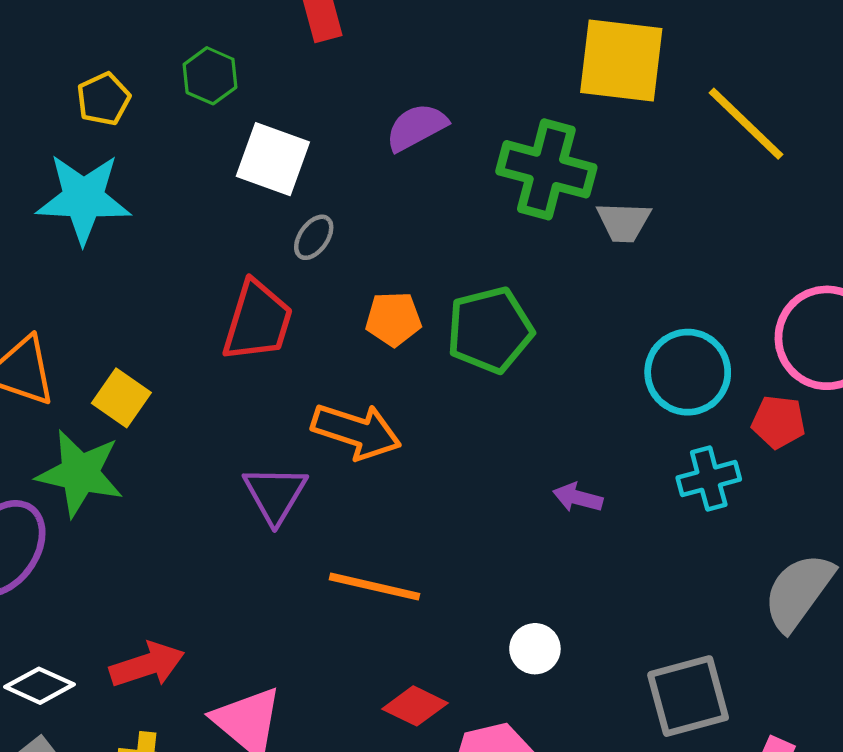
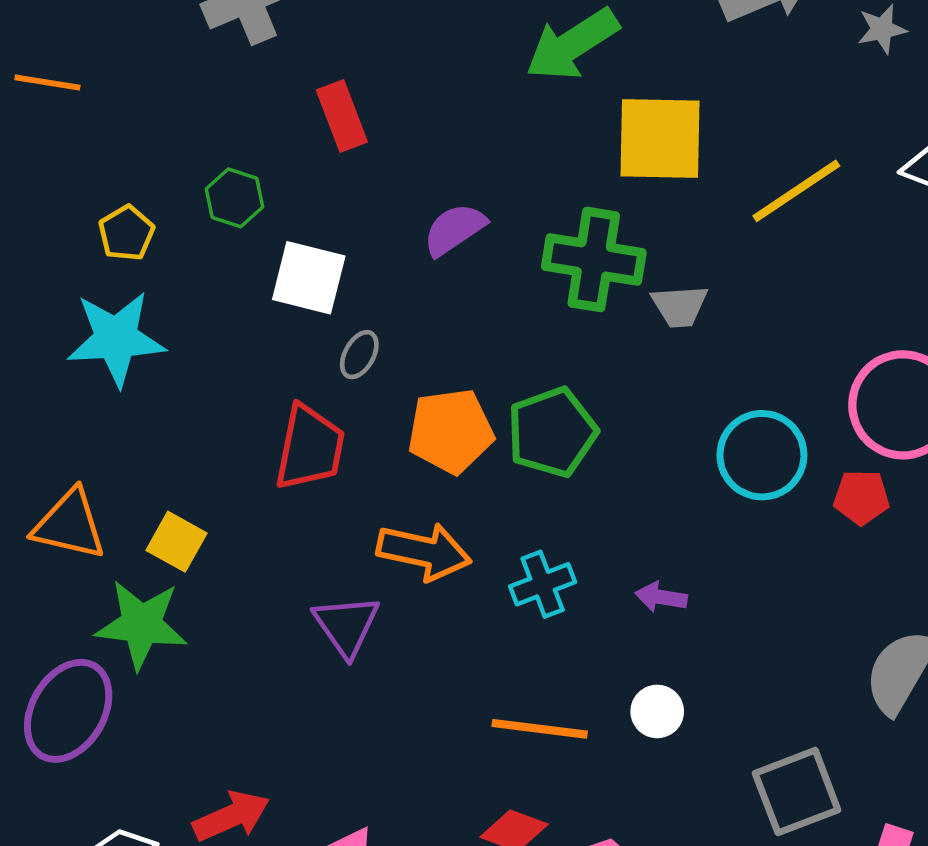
yellow line: (746, 124) -> (796, 191), turned -72
orange pentagon: (393, 319) -> (451, 431), size x1.5
cyan cross: (709, 479) -> (543, 584), moved
orange line: (374, 587) -> (540, 729), moved
white circle: (535, 649) -> (657, 711), moved

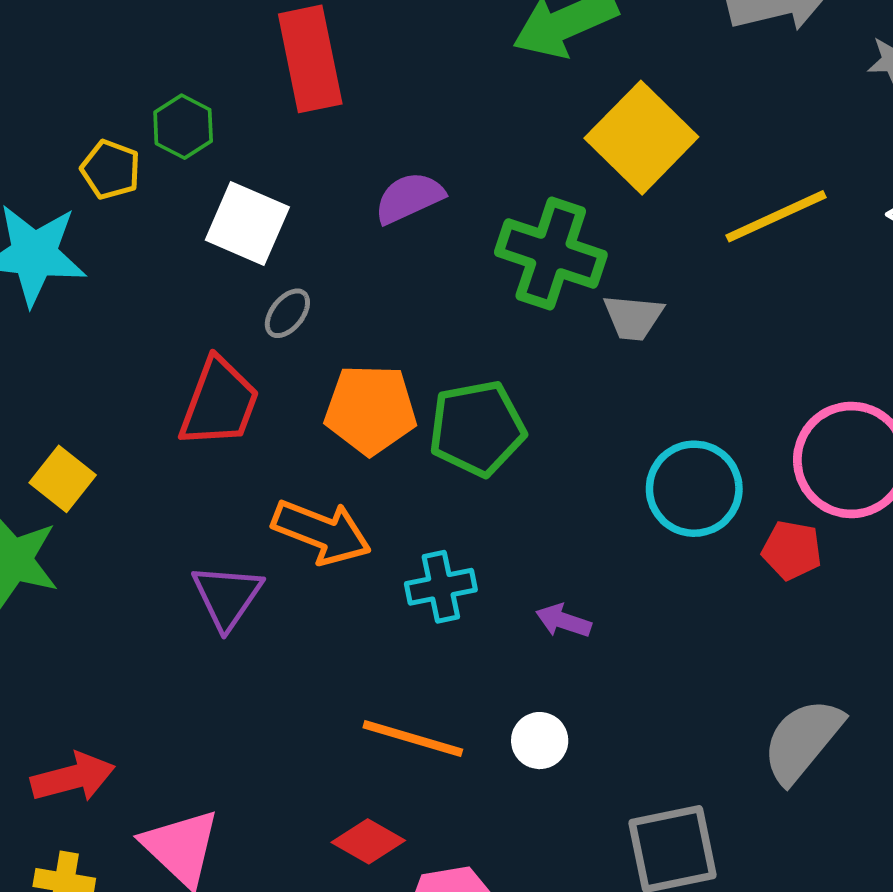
red rectangle: (342, 116) -> (310, 59), size x1.4
yellow square: (660, 139) -> (641, 138), turned 34
yellow pentagon: (126, 233) -> (111, 170), moved, turned -30

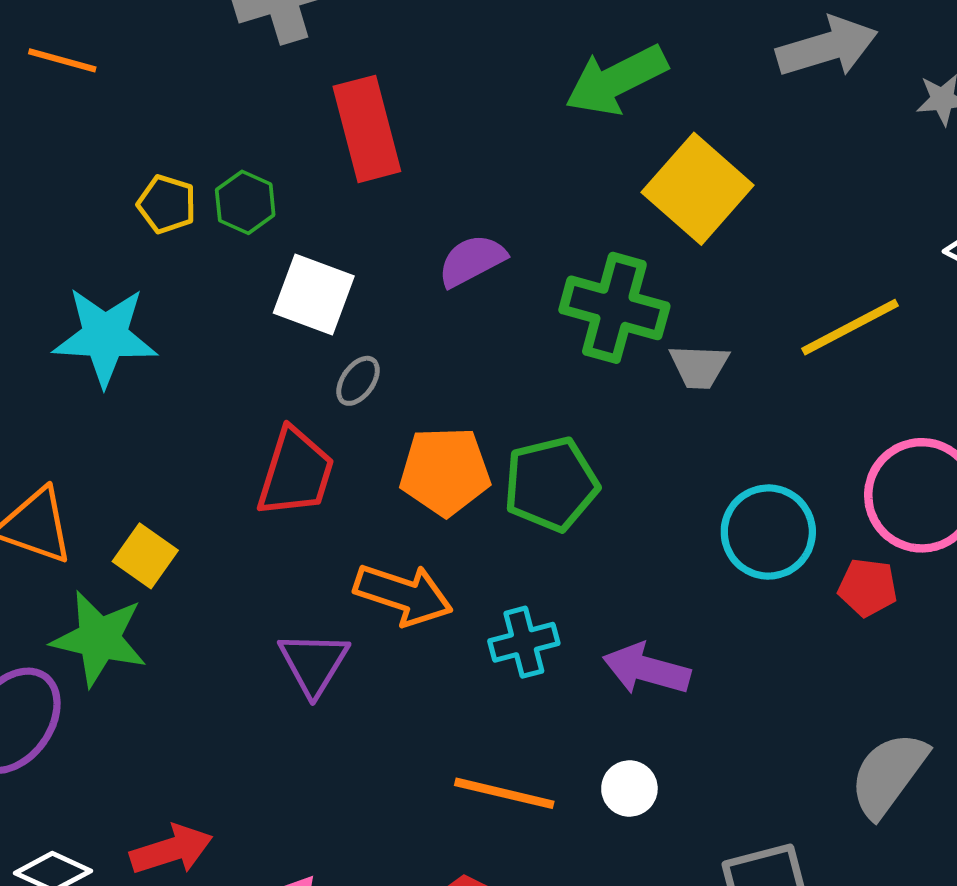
yellow pentagon: (111, 170) -> (167, 204), moved
yellow line: (776, 216) -> (850, 327), moved
purple arrow: (563, 621) -> (646, 669), size x1.6

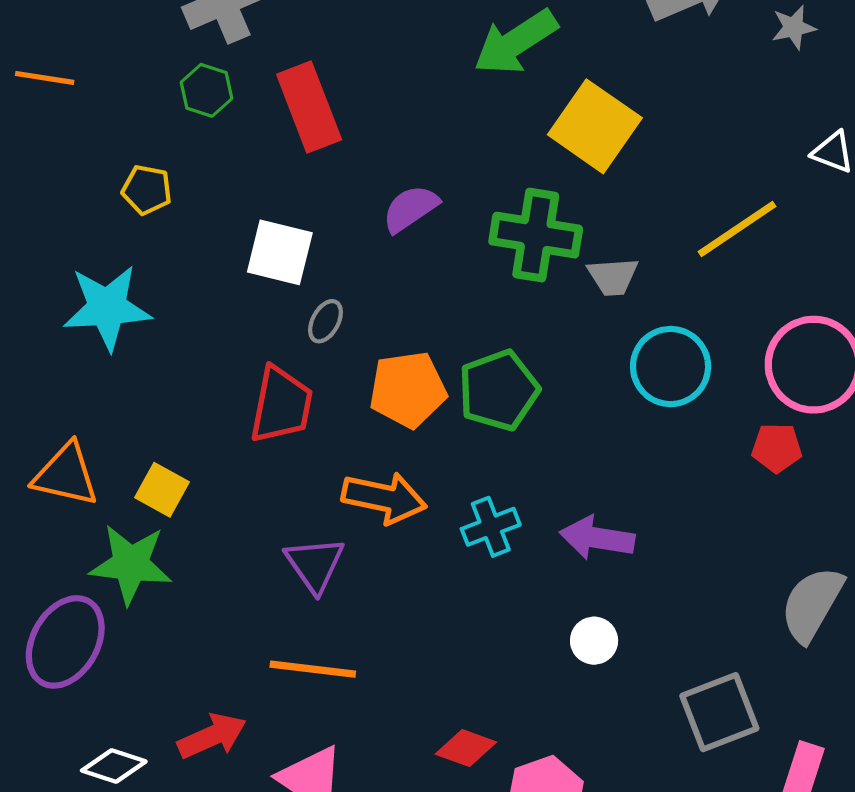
green hexagon: (245, 202) -> (207, 90), moved
cyan circle: (768, 532) -> (671, 367), moved
orange line: (504, 793) -> (313, 669), moved

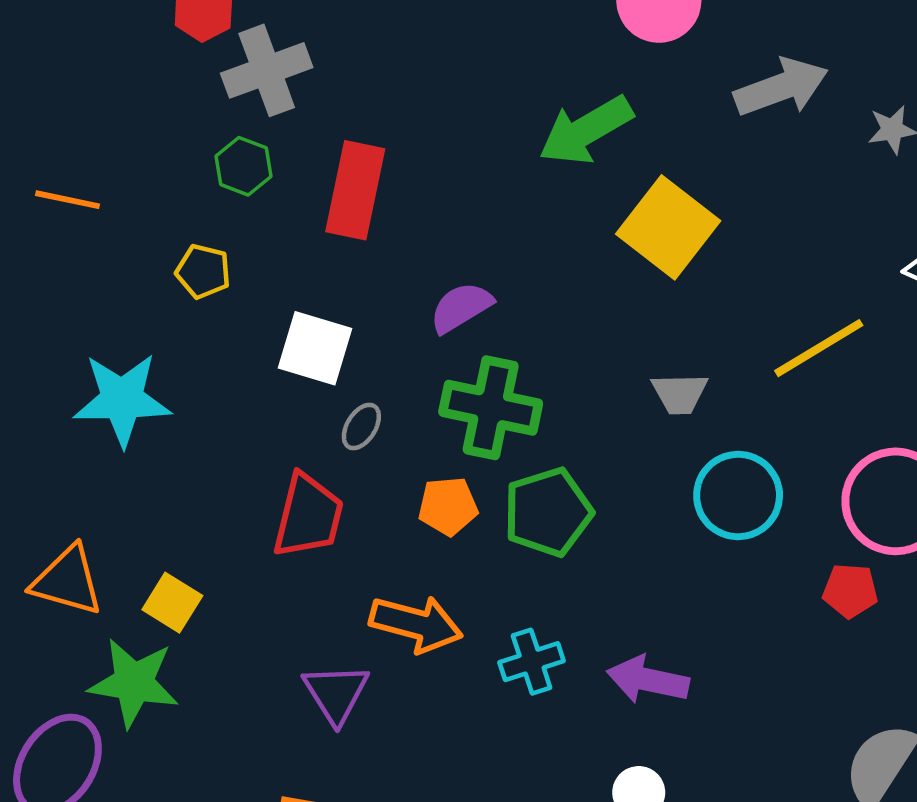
orange line: (45, 78) -> (67, 200), moved
red rectangle: (309, 107) -> (355, 190), turned 30
yellow pentagon: (147, 190) -> (203, 271), moved
green cross: (536, 235) -> (491, 408), moved
orange pentagon: (408, 390) -> (448, 506), size x0.7

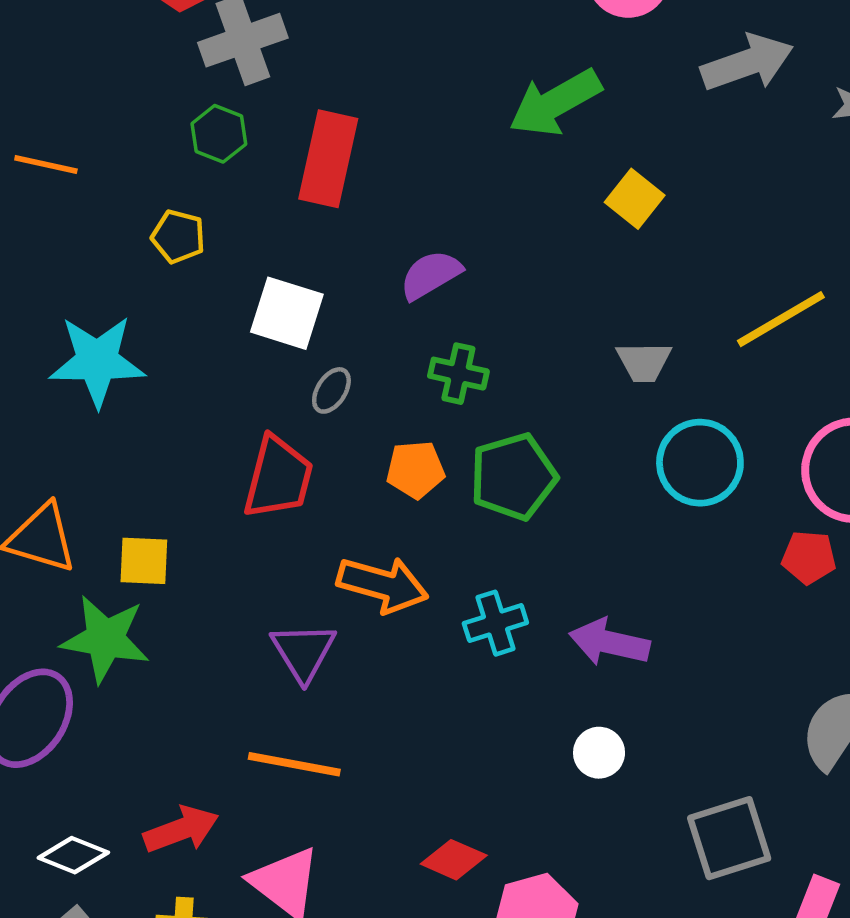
yellow square: (668, 227) -> (635, 199), size x0.6
green cross: (491, 408) -> (458, 374), size x0.6
yellow square: (172, 603) -> (144, 561), turned -30

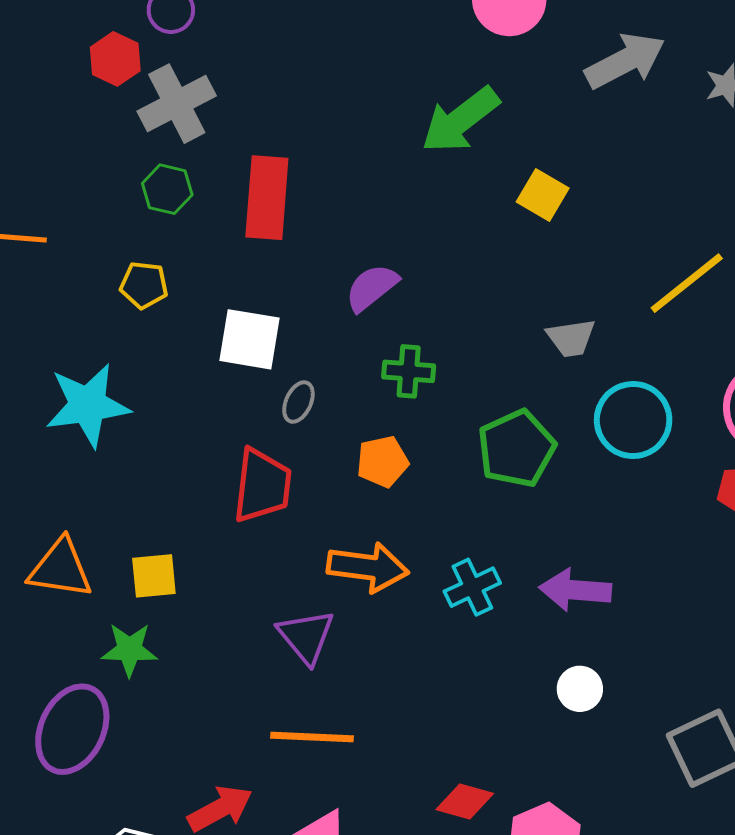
green pentagon: (513, 477) -> (517, 449), moved
green star: (105, 639) -> (129, 650), size x0.7

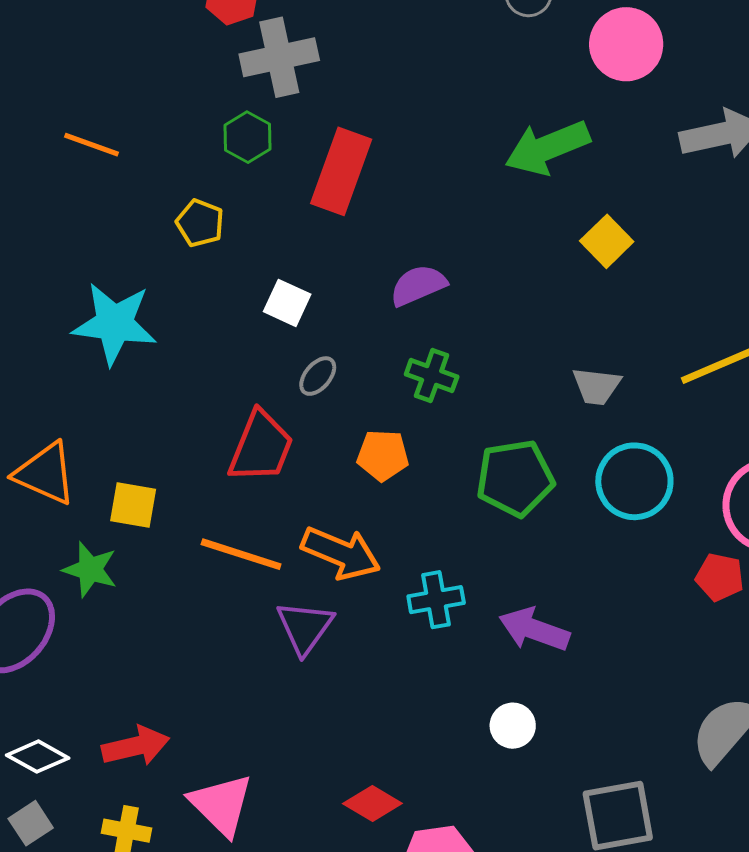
white square: (250, 339) -> (287, 303), size x0.7
purple triangle: (306, 636) -> (305, 627), moved
orange line: (312, 737) -> (241, 554), moved

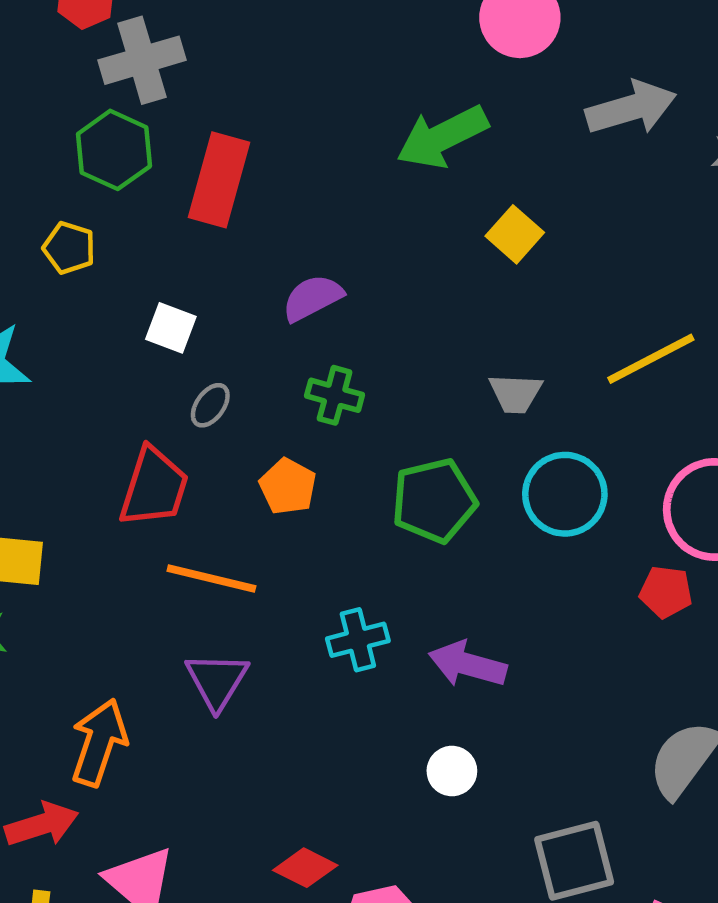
green hexagon: (248, 137) -> (114, 150), size x1.4
orange pentagon: (383, 455) -> (288, 486), turned 30
orange arrow: (341, 553) -> (99, 742), moved, turned -90
orange line: (241, 554) -> (211, 579), moved

